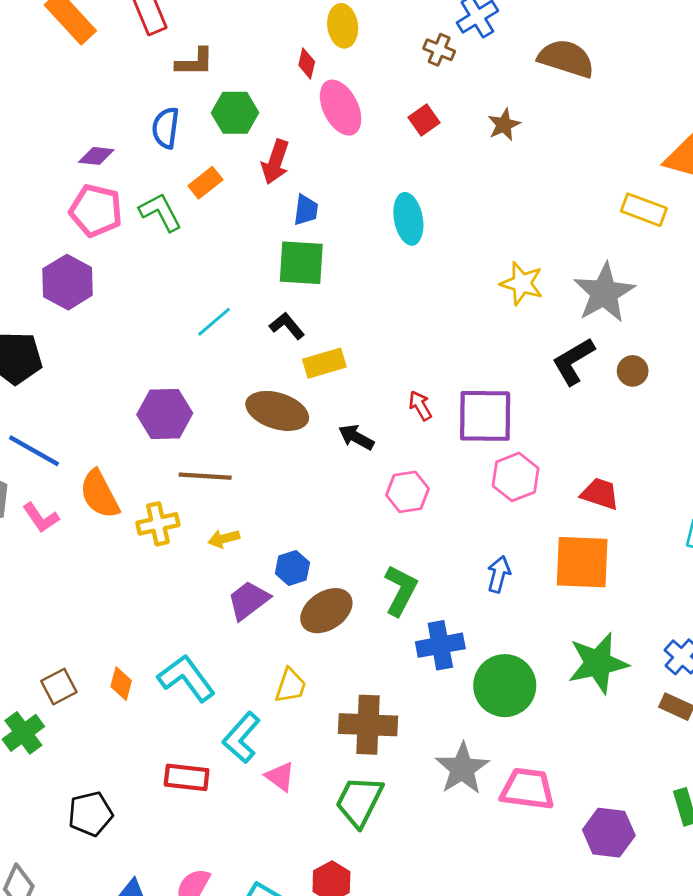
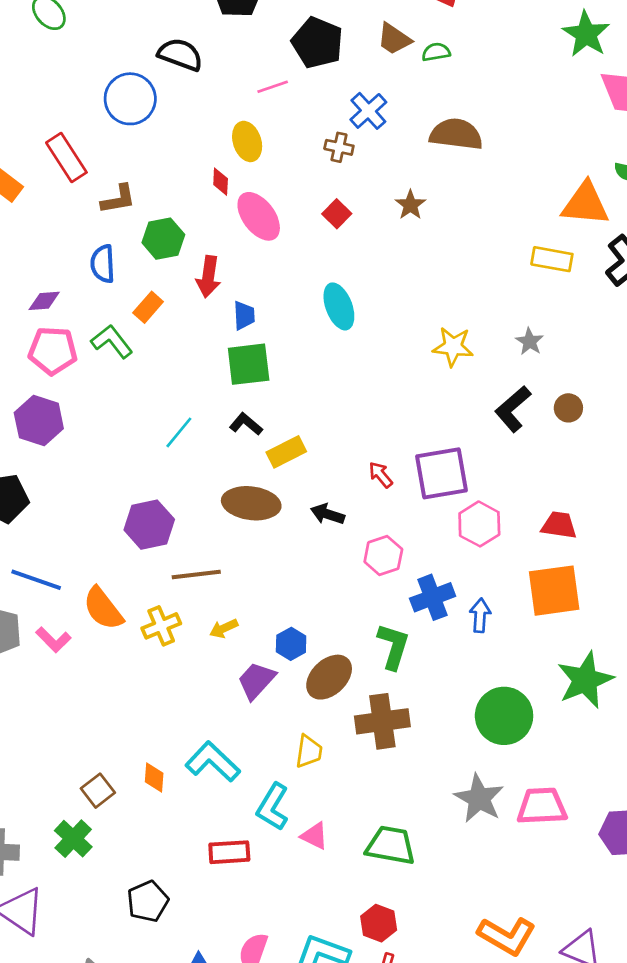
gray star: (604, 293) -> (530, 342), size x0.5
blue cross: (440, 645) -> (433, 597), moved
brown cross: (368, 725) -> (382, 721), moved
green trapezoid: (359, 801) -> (391, 845), turned 84

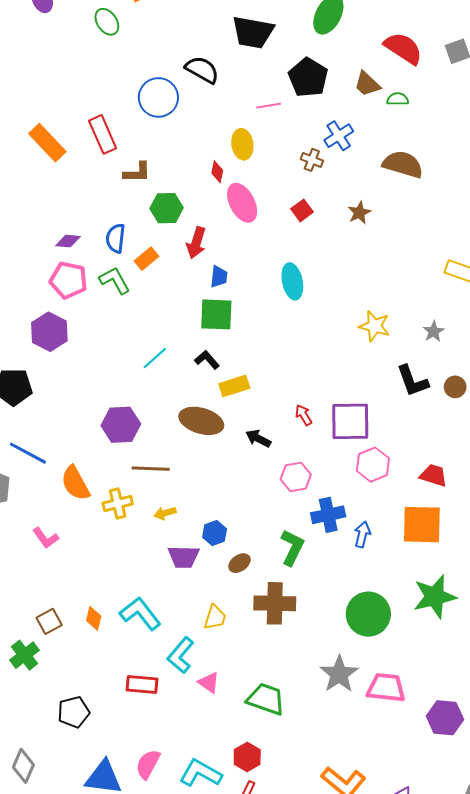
blue semicircle: (103, 264) -> (116, 238), moved
black L-shape: (513, 409) -> (413, 381), turned -78
pink L-shape: (53, 640) -> (46, 538), moved
brown ellipse: (329, 677) -> (239, 563), size x0.6
purple trapezoid: (256, 681) -> (184, 557), turned -140

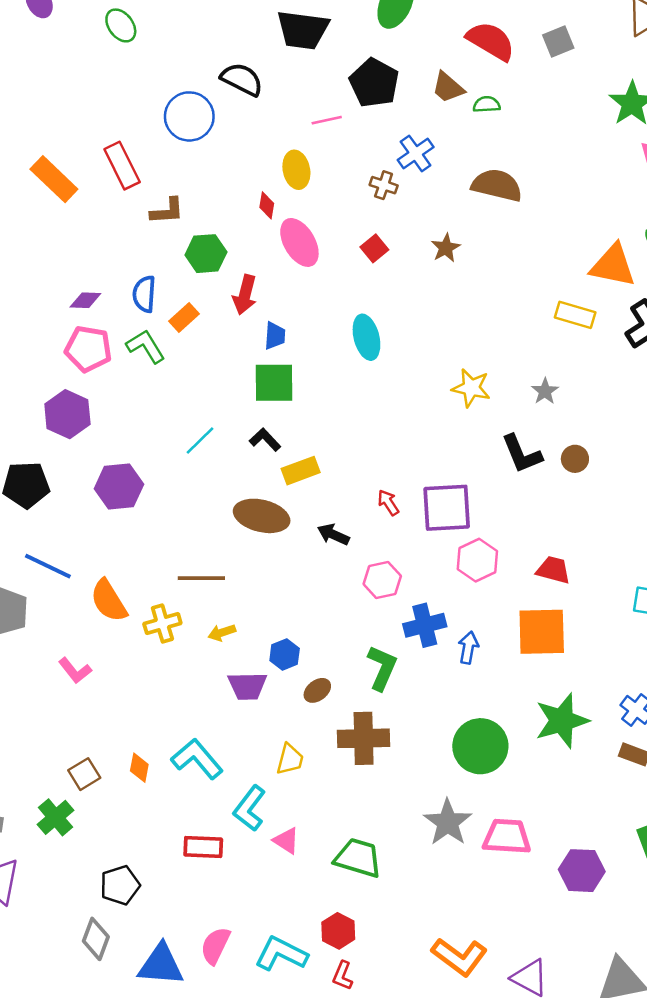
purple hexagon: (121, 425) -> (119, 487), moved
gray diamond: (23, 766) -> (96, 939), moved

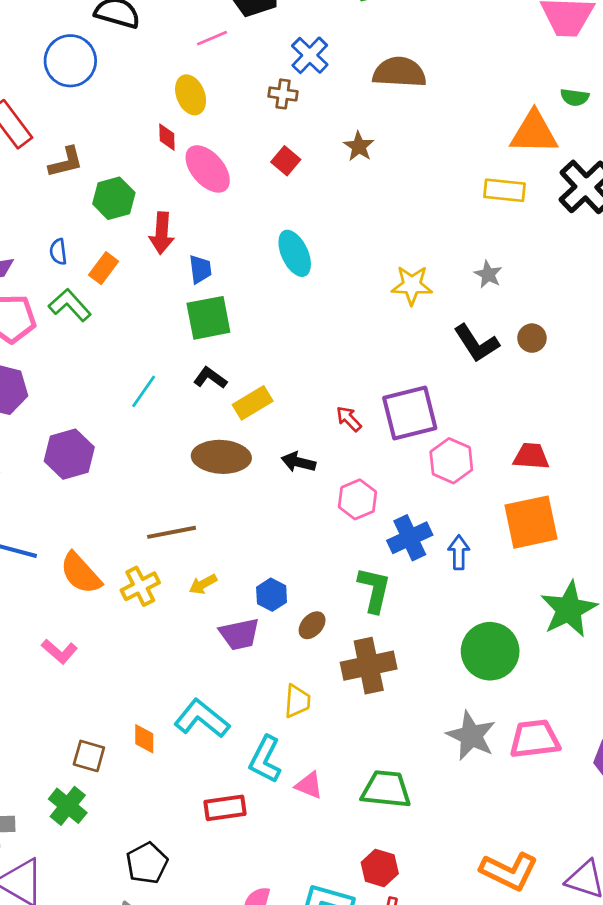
blue semicircle: (144, 294) -> (58, 252), size x0.7
brown square: (84, 774) -> (89, 756), turned -32

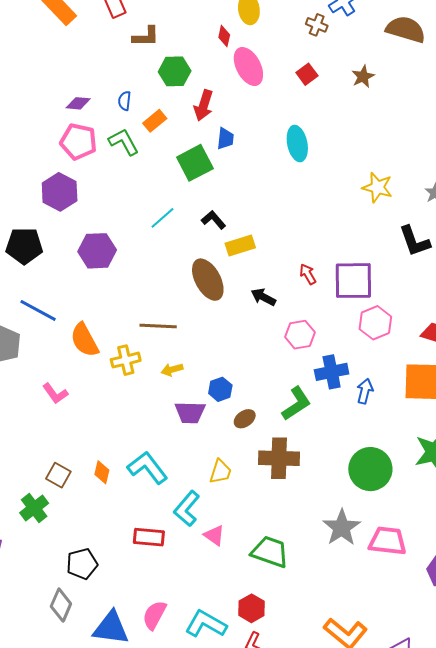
green square: (208, 318) -> (195, 163), moved, turned -30
brown ellipse: (221, 457) -> (208, 280), turned 45
green L-shape: (374, 590) -> (296, 404), turned 30

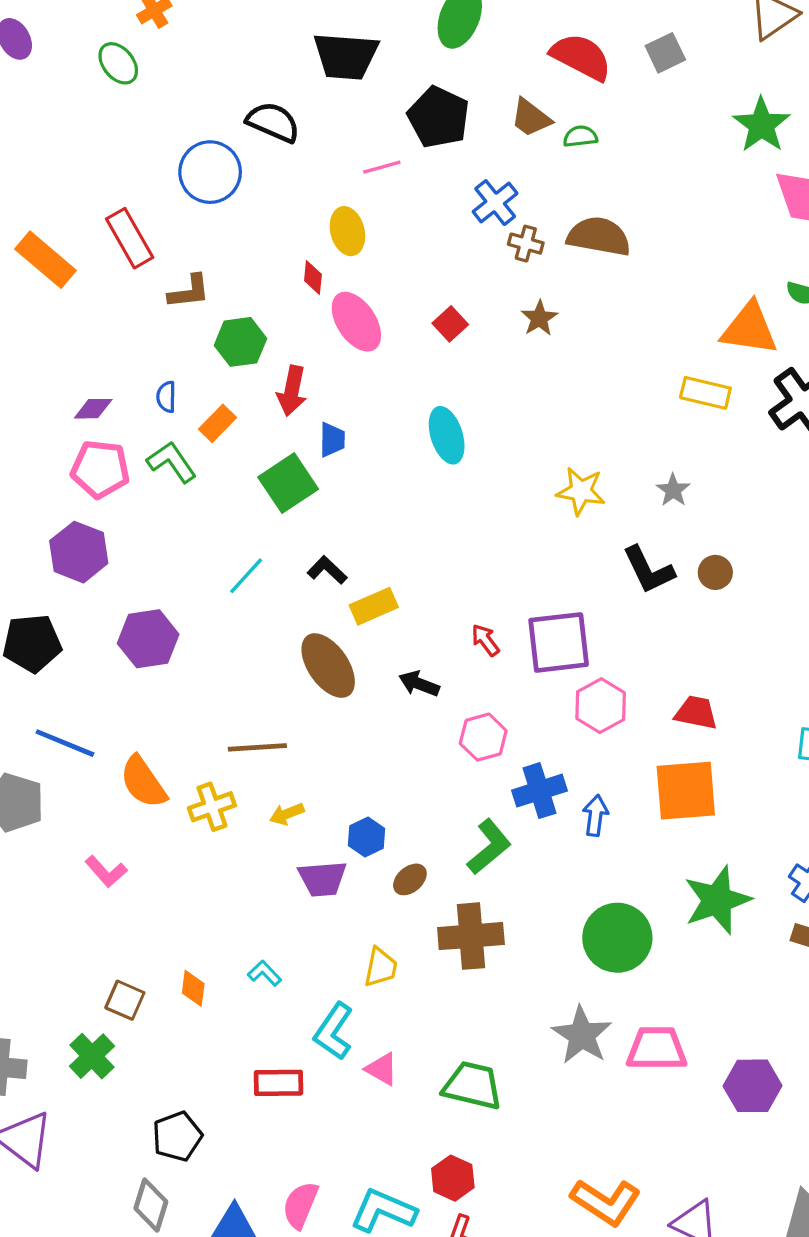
brown cross: (317, 25) -> (526, 244), moved
cyan L-shape: (148, 468) -> (265, 973), size x0.5

